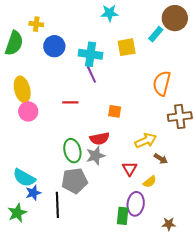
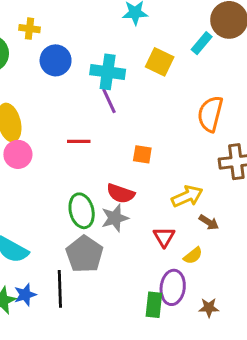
yellow square: (127, 47) -> (160, 62), turned 36
red semicircle: (100, 139) -> (121, 193), turned 30
gray pentagon: (74, 181) -> (84, 254), turned -30
blue star: (33, 193) -> (25, 295), moved
brown star: (169, 224) -> (209, 308), moved

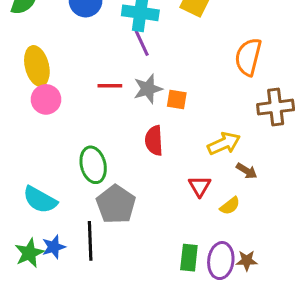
red semicircle: (121, 193) -> (154, 140), turned 68
green ellipse: (82, 211) -> (93, 165), moved
gray star: (115, 218) -> (148, 89), moved
purple ellipse: (173, 287) -> (221, 261), moved

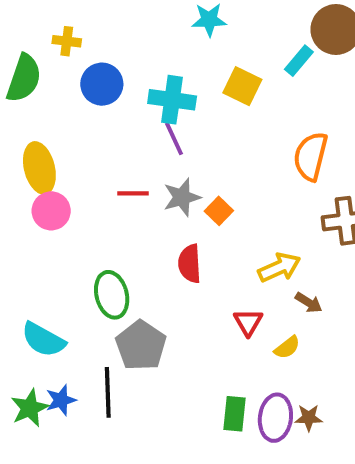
orange square: (177, 99) -> (219, 211), turned 35

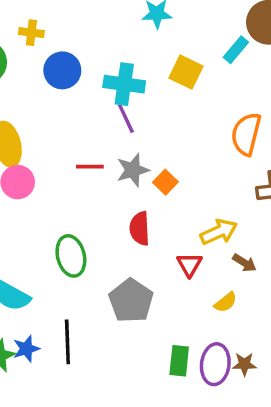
red triangle: (248, 322) -> (189, 265), moved
gray pentagon: (141, 345) -> (131, 301), moved

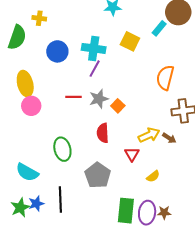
blue circle: (62, 70) -> (57, 51), moved
purple line: (126, 118) -> (95, 69), turned 54
brown arrow: (244, 263) -> (169, 138), moved
green rectangle: (179, 361) -> (126, 211), size x1.4

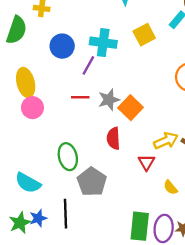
yellow square: (130, 41) -> (144, 35), turned 36
purple line: (95, 69) -> (88, 65), moved
orange square: (118, 106) -> (131, 108), size x1.5
gray pentagon: (98, 175) -> (92, 182), moved
yellow semicircle: (153, 176) -> (170, 187), turned 88

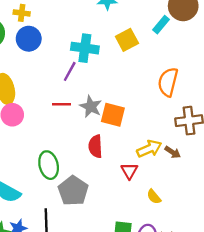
blue circle: (62, 46) -> (29, 39), moved
gray star: (109, 100) -> (91, 107), turned -30
orange square: (131, 108) -> (113, 115), turned -30

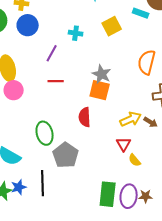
cyan rectangle: (161, 25) -> (141, 13), turned 70
cyan cross: (85, 48) -> (76, 33), size x0.6
purple line: (70, 71) -> (52, 53), moved
gray star: (91, 107) -> (102, 74), moved
red triangle: (129, 171) -> (124, 144), moved

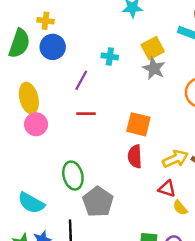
gray star: (102, 74) -> (154, 68), moved
red semicircle: (85, 117) -> (135, 156), moved
red triangle: (124, 144) -> (167, 189), turned -42

